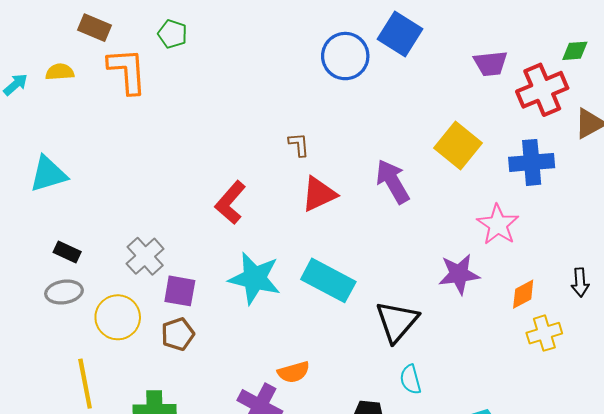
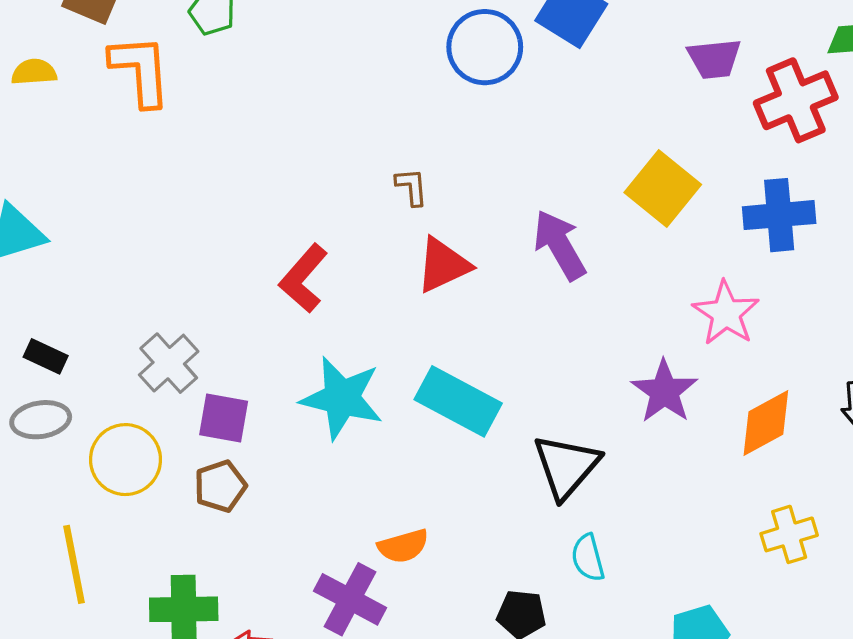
purple star: (459, 274) -> (664, 391), turned -30
orange diamond: (523, 294) -> (766, 423), size x1.4
yellow cross: (544, 333) -> (789, 534), moved

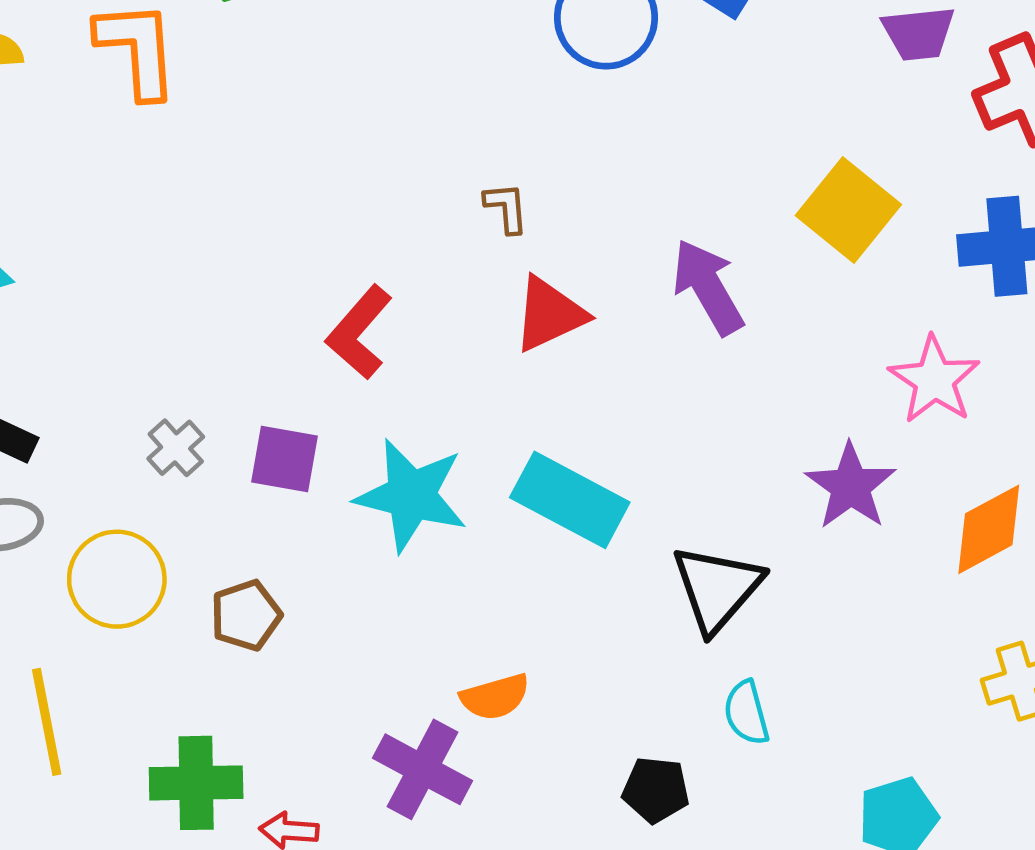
gray cross: (169, 363) -> (176, 448), size x0.7
purple square: (224, 418) -> (284, 459), moved

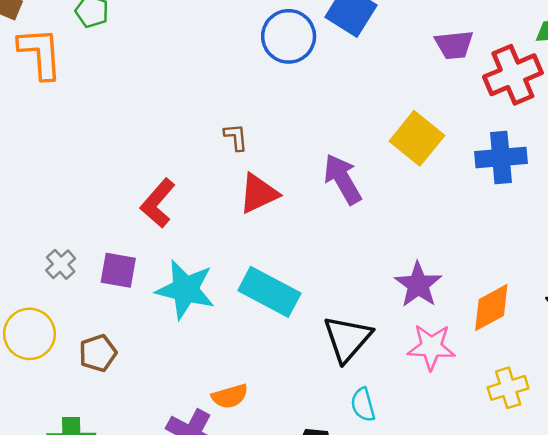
pink star: (934, 380) -> (431, 347), moved, turned -30

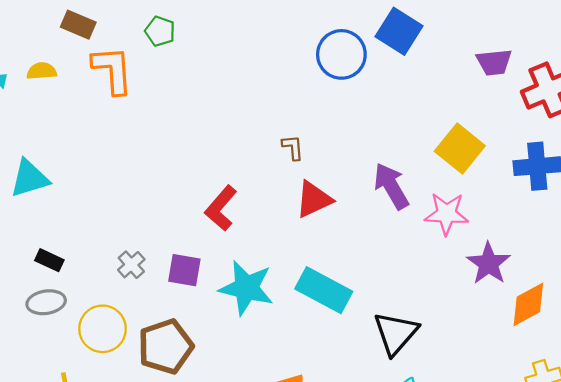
purple star: (418, 285) -> (489, 264), moved
pink star: (431, 347) -> (447, 214), moved
brown pentagon: (98, 353) -> (166, 346), size x1.6

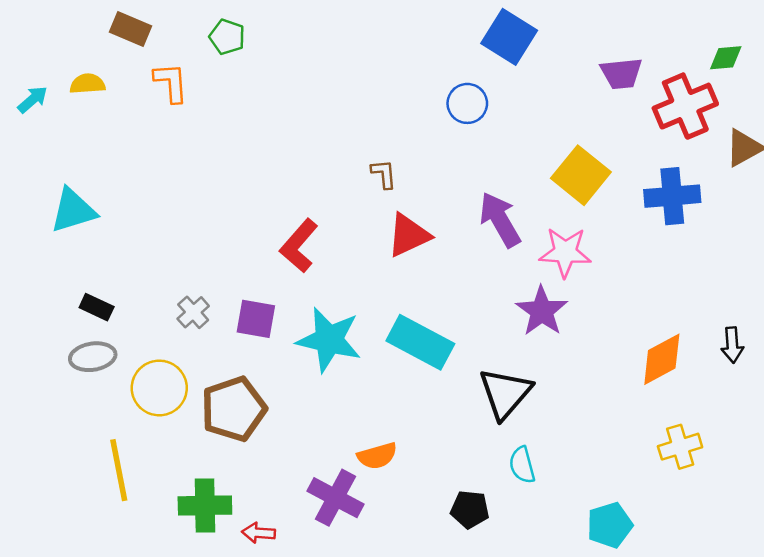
blue circle: (341, 54) -> (467, 103), moved, size x0.7
orange L-shape: (112, 70) -> (171, 83), size x0.7
purple star: (489, 264) -> (542, 311), moved

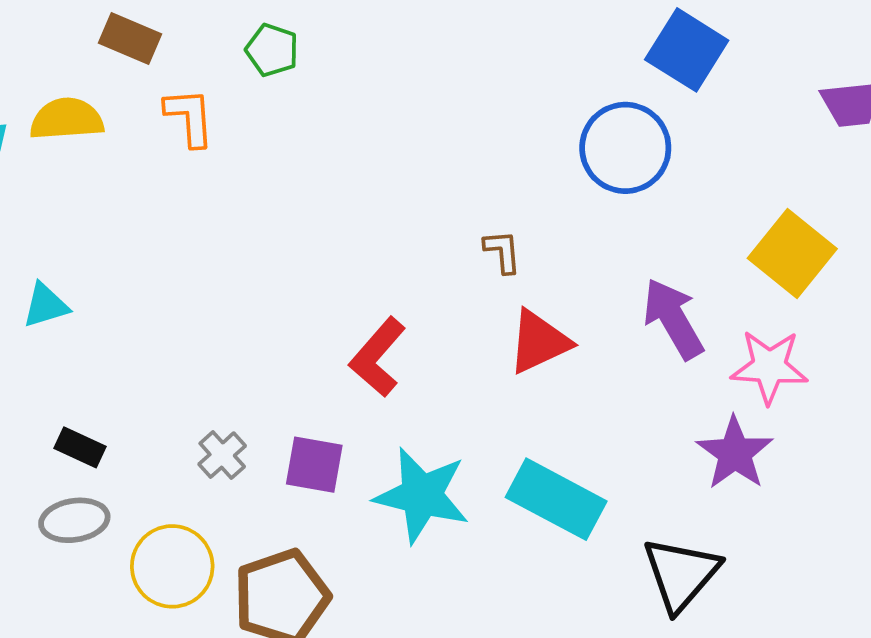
yellow semicircle: (87, 84) -> (67, 119), size x1.4
blue circle: (467, 103) -> (625, 148), size x1.5
cyan triangle: (73, 210) -> (46, 305), size x0.7

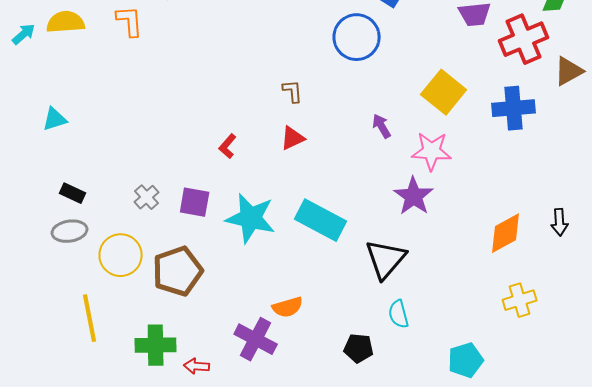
purple arrow: (673, 319) -> (382, 126), size x0.6
red triangle: (539, 342) -> (293, 138), moved, size x0.7
red L-shape: (378, 357) -> (228, 146), size x0.6

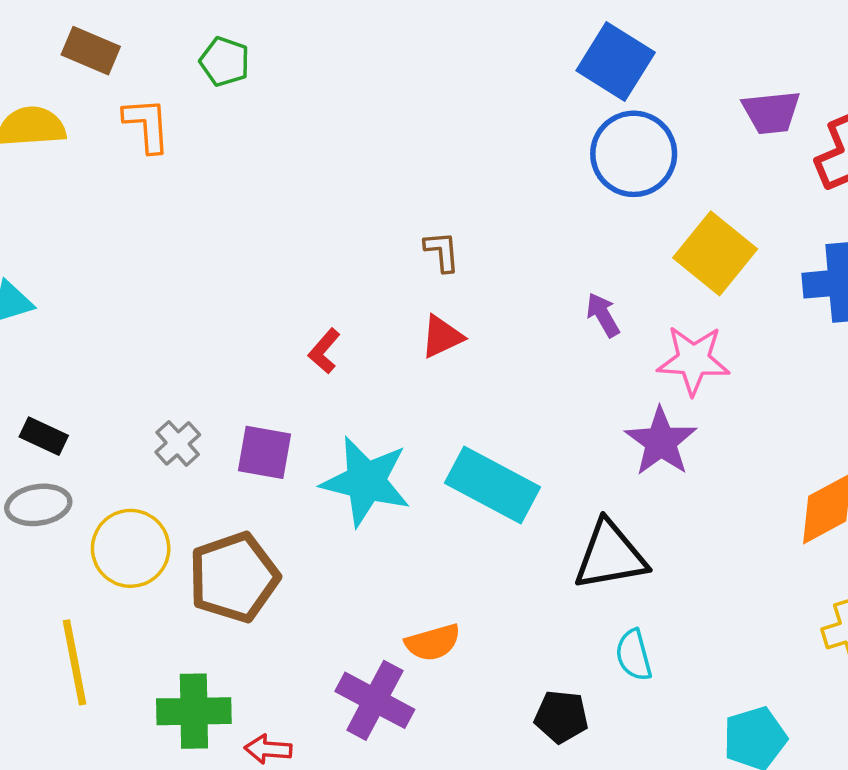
blue circle: (357, 37) -> (634, 154), moved
black triangle: (386, 259) -> (610, 556), turned 39

